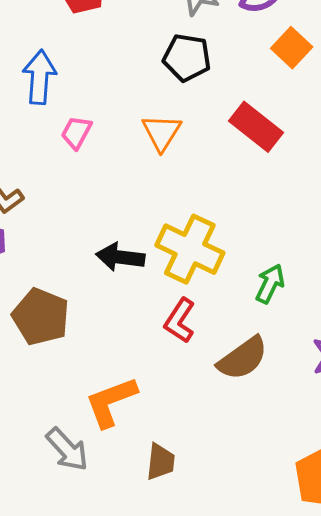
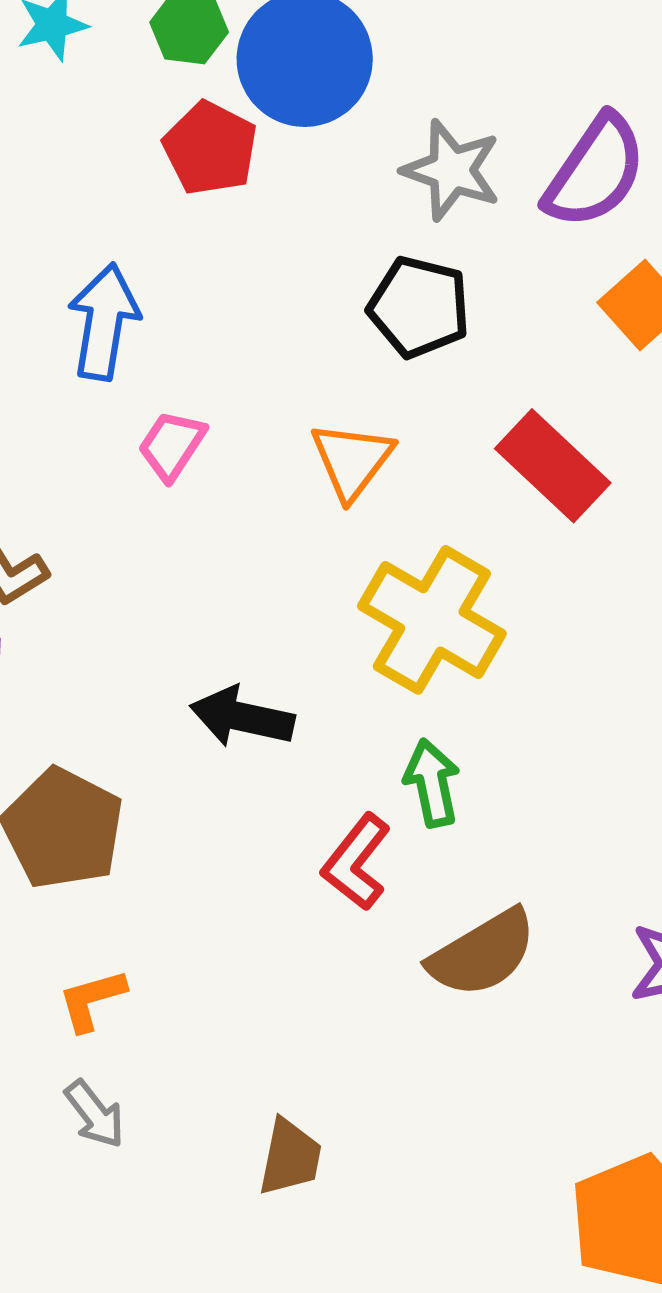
yellow cross: (190, 249) -> (432, 620), moved
green arrow: (270, 284) -> (432, 783), moved, turned -42
orange L-shape: (111, 402) -> (92, 1000), moved, size x0.6
gray arrow: (67, 449) -> (95, 1114), size x0.7

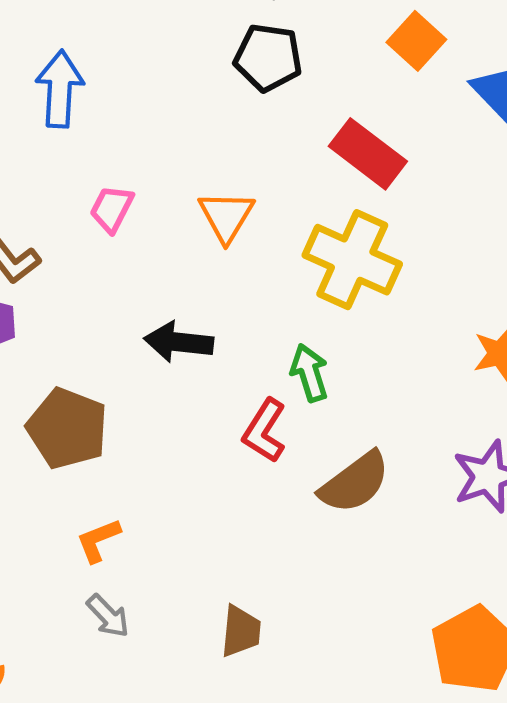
pink trapezoid: (172, 445) -> (112, 209), moved
orange triangle: (352, 460) -> (226, 216), moved
yellow cross: (432, 620) -> (352, 260), moved

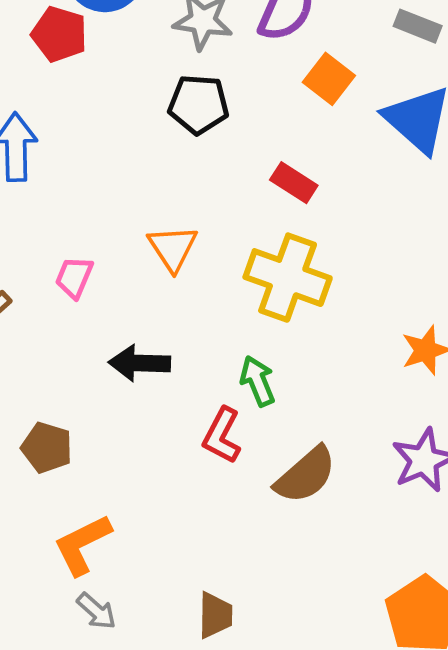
red rectangle: (368, 154) -> (294, 183), size x0.7
pink trapezoid: (112, 209) -> (74, 277), moved
brown pentagon: (67, 428) -> (47, 448), size x0.7
orange L-shape: (98, 540) -> (82, 545), size x1.5

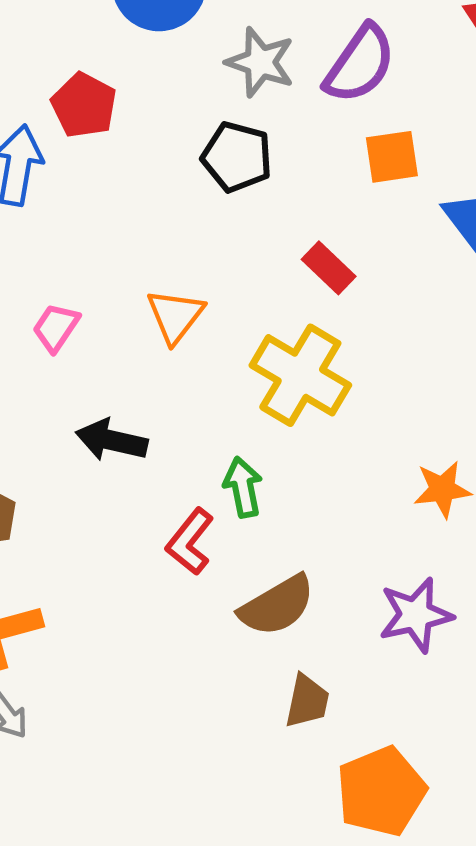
red pentagon: (59, 34) -> (84, 105), moved
orange square: (329, 79) -> (392, 157), turned 33
brown trapezoid: (215, 615) -> (307, 701), moved

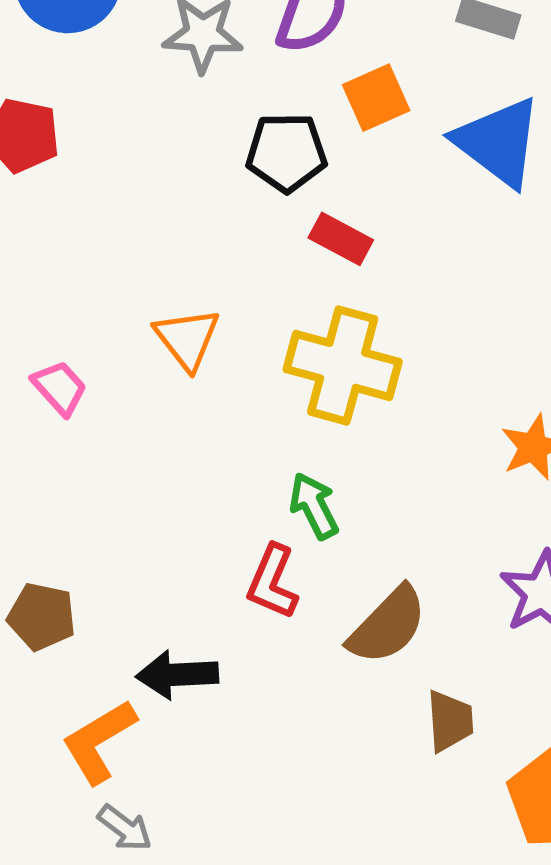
black pentagon: (237, 157) -> (286, 152), moved
pink trapezoid: (56, 327) -> (60, 388), turned 120
black arrow: (112, 440) -> (177, 675), moved

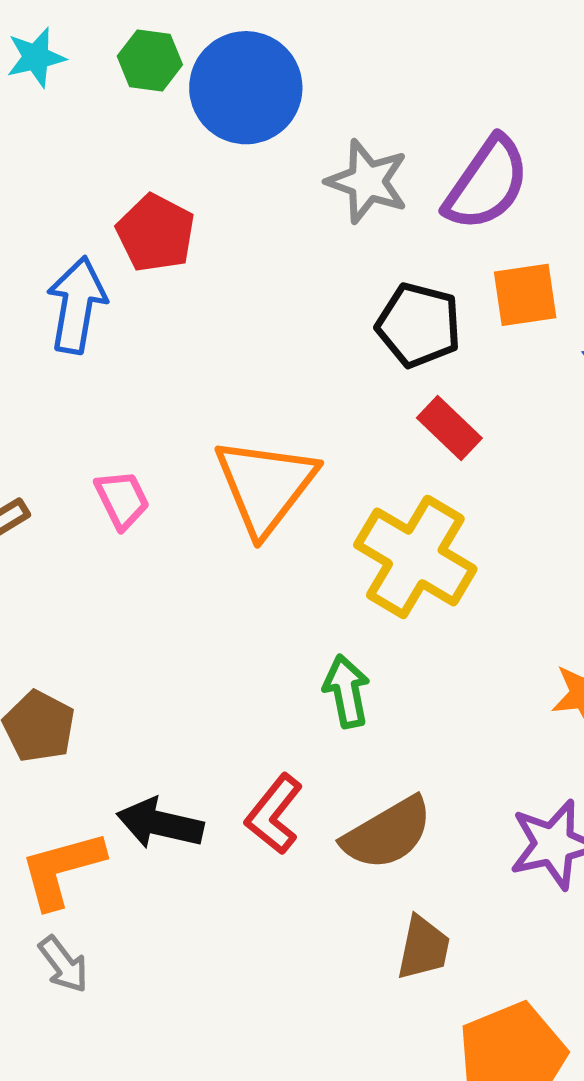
orange triangle: (187, 339) -> (265, 486), size x1.5
red L-shape: (272, 582) -> (274, 814), moved

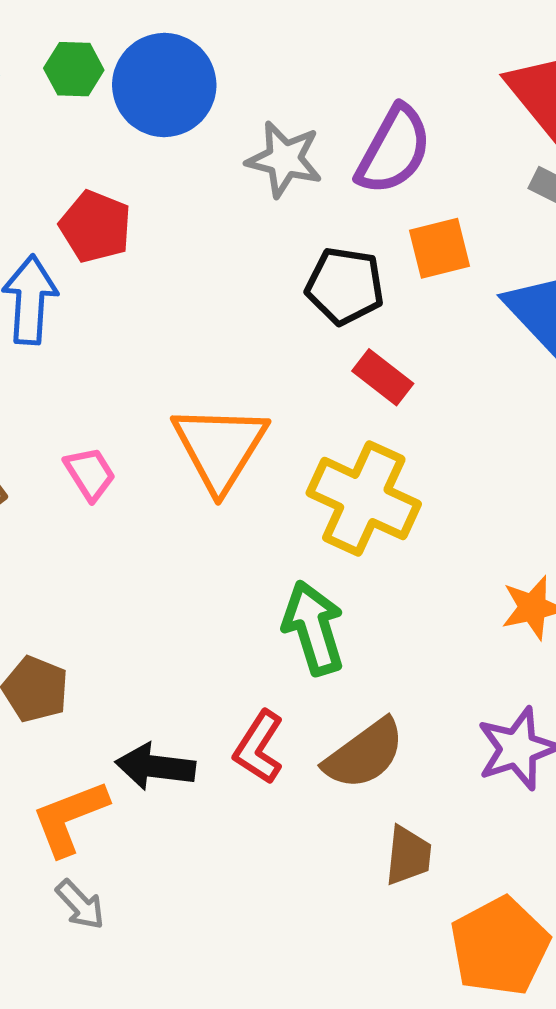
green arrow: (347, 691) -> (314, 628), size x1.4

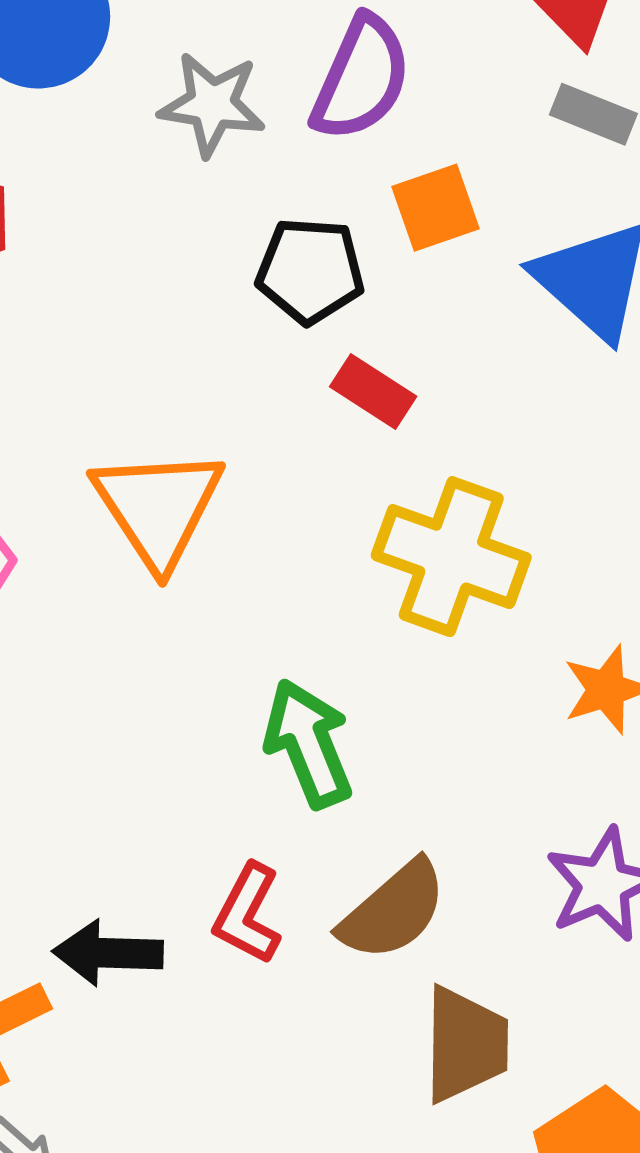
yellow cross: (364, 498) -> (451, 557), moved
brown trapezoid: (408, 856) -> (465, 1044), size x1.4

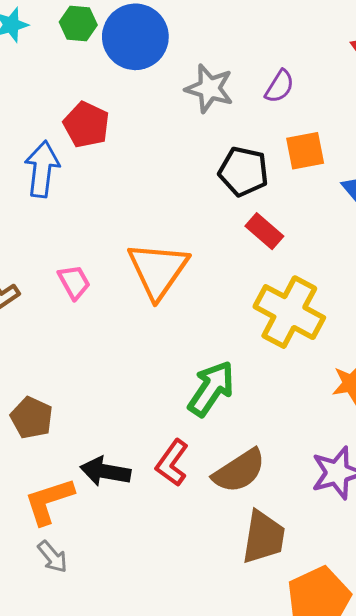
purple semicircle: (361, 78) -> (280, 86), size x0.6
green arrow: (308, 744) -> (211, 389), turned 48

